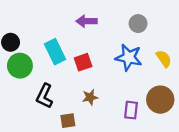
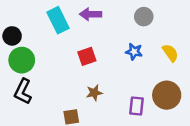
cyan rectangle: (55, 52) -> (58, 20), moved
blue star: (129, 57) -> (134, 52), size x0.6
black L-shape: (44, 96) -> (23, 92), moved

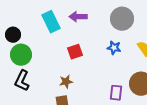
gray circle: (144, 17) -> (122, 19), size x1.5
brown star: (94, 93) -> (66, 82), moved

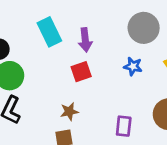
purple arrow: (78, 17) -> (85, 40), moved, turned -96
purple rectangle: (116, 93) -> (124, 126), moved

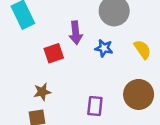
purple arrow: (85, 40) -> (76, 33), moved

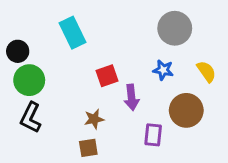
purple arrow: (76, 33) -> (132, 97), moved
brown circle: (139, 94) -> (186, 110), moved

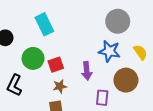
blue star: (163, 70) -> (109, 51), size x1.5
red square: (107, 76) -> (56, 65), moved
green circle: (29, 80) -> (33, 58), moved

